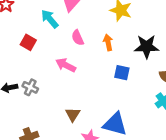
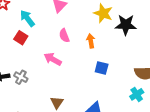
cyan arrow: (50, 19) -> (27, 18), moved
black star: (147, 47) -> (126, 25), moved

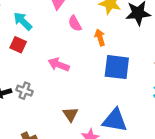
pink semicircle: (64, 36) -> (75, 23), moved
blue square: (102, 68) -> (117, 67), size x1.6

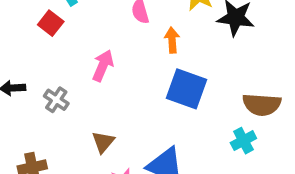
pink arrow: (59, 65) -> (103, 66), turned 78
gray cross: (24, 91) -> (56, 100), moved

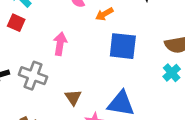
orange arrow: (172, 40) -> (104, 14), turned -102
gray cross: (56, 100) -> (33, 76), size x1.5

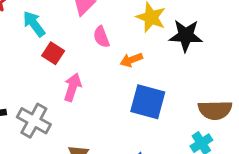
red square: (16, 23) -> (53, 53), moved

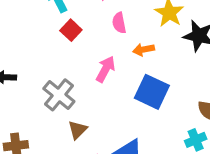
pink arrow: (72, 87) -> (106, 69), moved
gray cross: (34, 121) -> (59, 95), moved

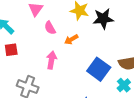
red square: (71, 30) -> (11, 50), moved, turned -32
blue square: (152, 92) -> (99, 69), moved, turned 30

